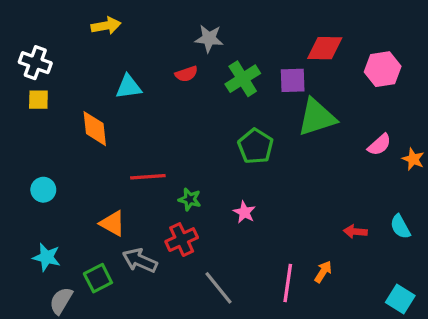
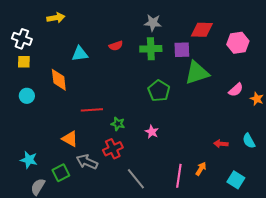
yellow arrow: (106, 26) -> (56, 18), moved
gray star: (209, 39) -> (153, 23), moved
green cross: (243, 79) -> (151, 49), turned 30
cyan circle: (43, 190) -> (27, 96), moved
cyan square: (400, 299) -> (236, 180), moved

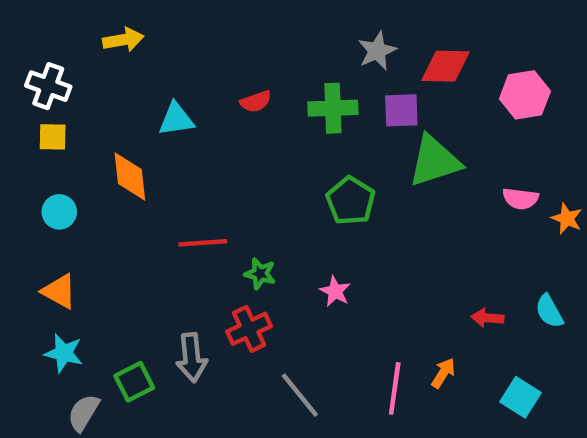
gray star: (153, 23) -> (377, 51), moved, turned -30
pink semicircle: (236, 90) -> (521, 199), turned 49
orange triangle: (70, 139) -> (59, 291), moved
gray arrow: (87, 162) -> (192, 358), turned -120

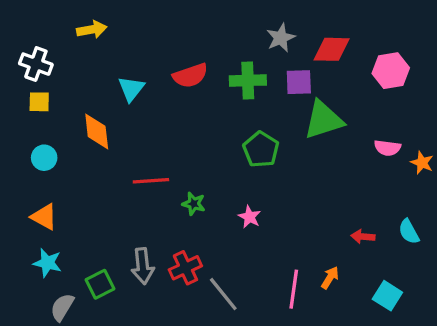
red semicircle: (256, 102) -> (190, 76), size x1.5
cyan triangle: (176, 119) -> (131, 89), turned -44
red cross: (249, 329) -> (185, 268), moved

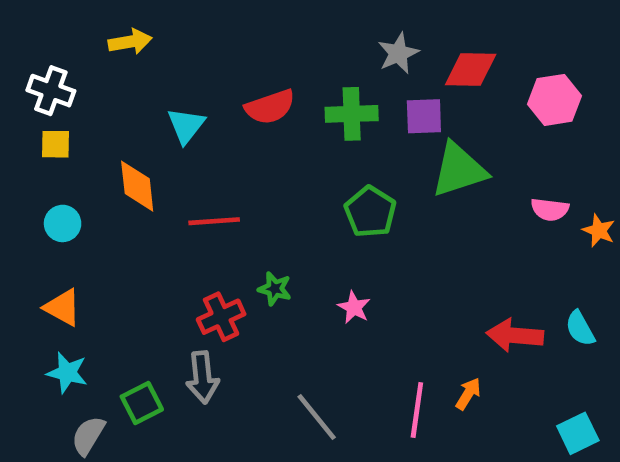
red line: (151, 181) -> (214, 221), moved
red arrow: (363, 237) -> (515, 335), size x1.6
red cross: (185, 268) -> (221, 317), moved
cyan square: (387, 296) -> (578, 433), moved, turned 32

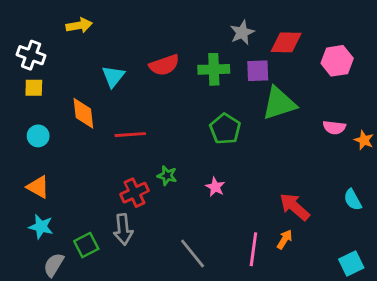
red arrow: (515, 335) -> (295, 207), moved, turned 36

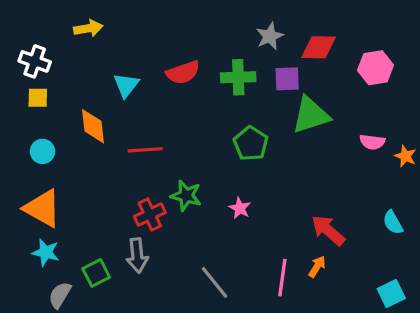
green star: (167, 176) -> (186, 196), size x1.4
orange triangle: (38, 187) -> (43, 208), size x1.5

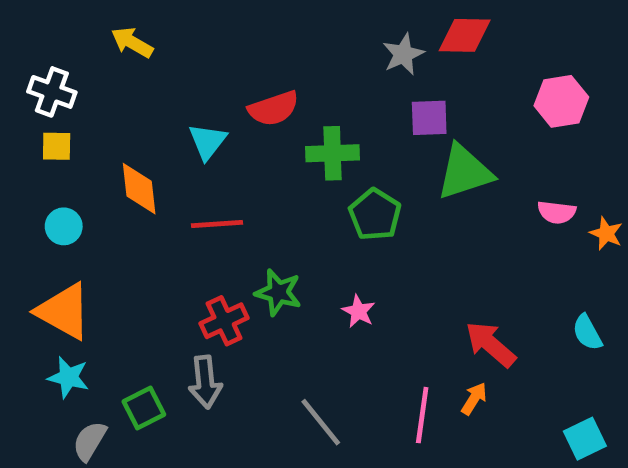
yellow arrow: (88, 28) -> (132, 42), turned -140
red diamond: (319, 47) -> (465, 35), moved
green cross: (238, 77) -> (333, 153), moved
cyan triangle: (126, 85) -> (208, 141), moved

